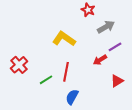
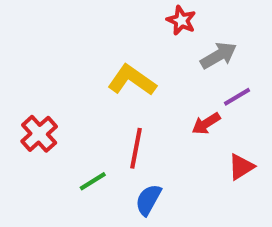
green line: (46, 80) -> (93, 181), moved

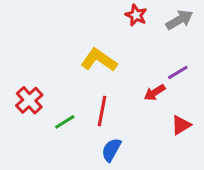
gray arrow: (218, 55) -> (179, 20), moved
green line: (93, 181) -> (65, 122), moved

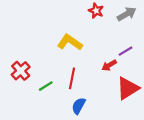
red triangle: (181, 125) -> (128, 88), size x1.6

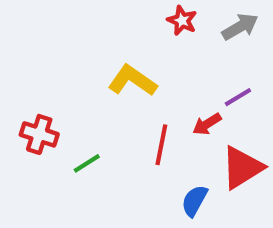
red cross: (21, 71) -> (39, 134), turned -30
red line: (72, 78) -> (161, 145), moved
blue semicircle: (79, 106) -> (194, 201), moved

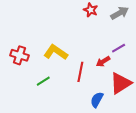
yellow L-shape: (132, 81) -> (56, 52), moved
red cross: (39, 134) -> (20, 55), moved

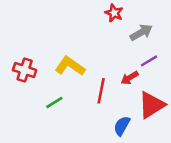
gray arrow: (120, 13) -> (141, 32), moved

